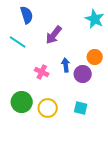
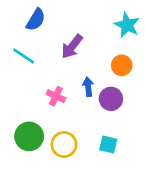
blue semicircle: (27, 15) -> (36, 20), turned 48
orange circle: (95, 57) -> (122, 65), moved

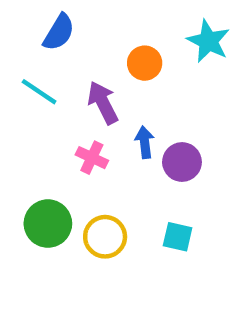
purple arrow: (72, 47) -> (103, 103), moved, turned 115
orange circle: (122, 65) -> (145, 63), moved

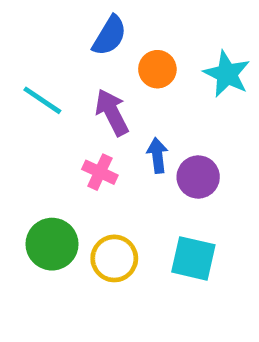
blue semicircle: (59, 32) -> (109, 36), moved
cyan star: (208, 41) -> (227, 74), moved
cyan square: (178, 237) -> (193, 258), size x1.4

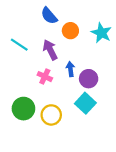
blue semicircle: (109, 36) -> (49, 16), turned 108
cyan square: (193, 258) -> (85, 103), moved, turned 30

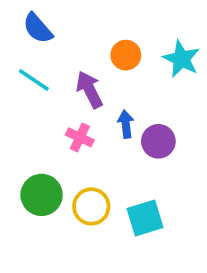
blue semicircle: (49, 16) -> (38, 28), moved
cyan square: (85, 103) -> (145, 218), moved, turned 30

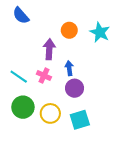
cyan line: (34, 80) -> (19, 77), moved
purple arrow: (89, 90) -> (49, 49), turned 30
purple circle: (158, 141) -> (75, 88), moved

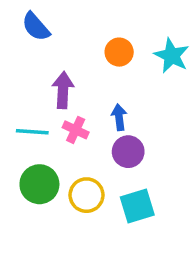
purple arrow: (49, 49) -> (63, 90), moved
cyan line: (19, 77) -> (32, 132), turned -30

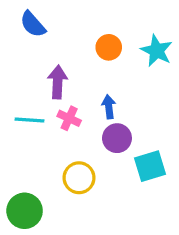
green circle: (39, 184) -> (25, 211), moved
cyan square: (137, 206) -> (150, 166), moved

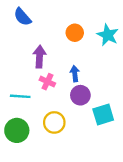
cyan line: (29, 120) -> (20, 96), moved
green circle: (25, 211) -> (17, 130), moved

